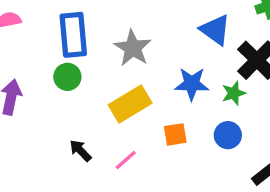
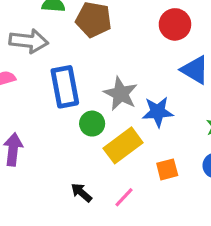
green circle: (67, 77) -> (92, 124), moved
blue star: (192, 84) -> (158, 112), moved

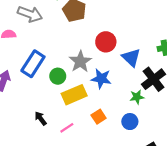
red circle: (175, 24) -> (106, 42), moved
blue rectangle: (65, 87) -> (33, 64), moved, turned 30
orange square: (167, 169) -> (99, 117), turned -32

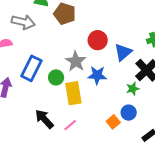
blue triangle: (131, 58) -> (123, 52), turned 42
yellow rectangle: (74, 95) -> (73, 93), turned -70
orange square: (99, 117) -> (113, 122), moved
black arrow: (41, 118) -> (44, 119), size x1.5

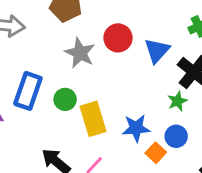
gray star: (76, 61) -> (80, 53), moved
blue star: (97, 75) -> (136, 128), moved

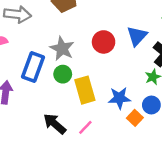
red circle: (118, 38) -> (104, 42), moved
gray star: (80, 53) -> (62, 49), moved

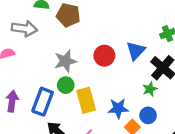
gray star: (62, 49) -> (65, 61), turned 30
blue rectangle: (33, 67) -> (43, 102), moved

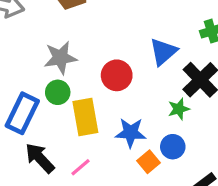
red circle: (104, 56) -> (117, 75), moved

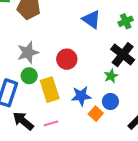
blue triangle: (163, 52) -> (91, 19), moved, turned -36
pink line: (80, 167) -> (51, 123), turned 32

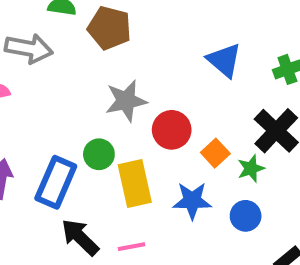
gray star: (28, 52) -> (126, 101), moved
orange square: (96, 114) -> (215, 153), moved

